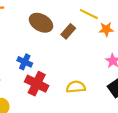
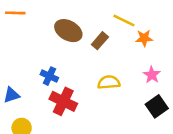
yellow semicircle: (76, 87) -> (109, 82), moved

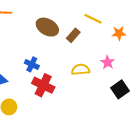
orange star: (144, 38) -> (119, 33), moved
pink star: (152, 75) -> (108, 62), moved

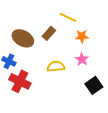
brown ellipse: (47, 27) -> (23, 38), moved
orange star: (119, 33) -> (82, 36), moved

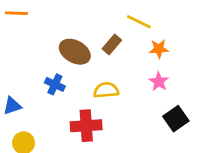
yellow semicircle: (56, 66) -> (106, 90), moved
red cross: (20, 81) -> (86, 126), moved, turned -30

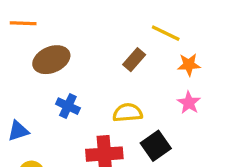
brown ellipse: (75, 52) -> (51, 60), moved, turned -52
black square: (176, 119) -> (156, 146), moved

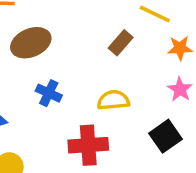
black square: (156, 146) -> (166, 136), moved

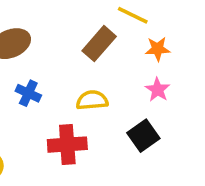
brown rectangle: (121, 43) -> (99, 44), size x1.4

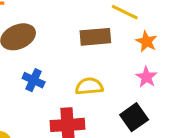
brown rectangle: (99, 44) -> (95, 37), turned 44
orange star: (158, 49) -> (146, 41), turned 30

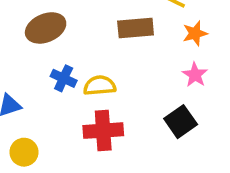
orange star: (146, 41) -> (195, 33), turned 30
yellow semicircle: (89, 86) -> (100, 86), moved

